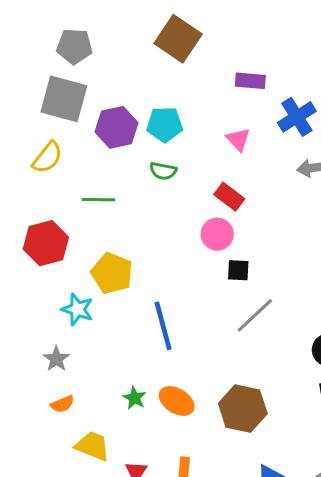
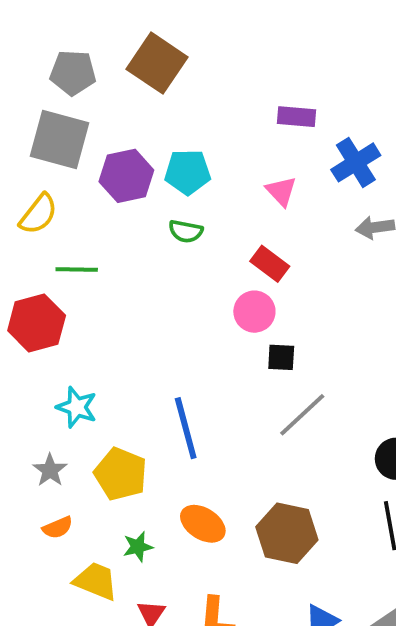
brown square: (178, 39) -> (157, 63), moved
green line: (98, 200) -> (77, 270), moved
yellow pentagon: (112, 273) -> (121, 474), moved
green star: (135, 398) -> (138, 547), moved, turned 30

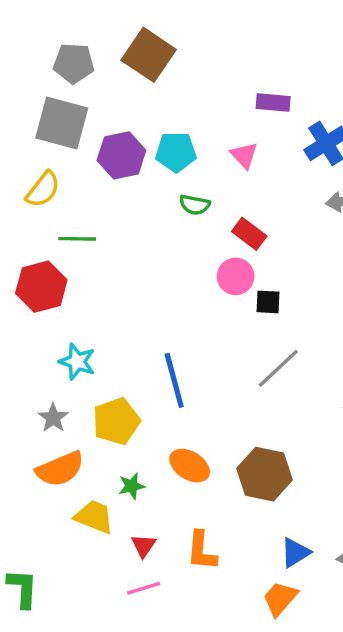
pink triangle: (281, 191) -> (244, 155), moved
green semicircle: (186, 231) -> (195, 205), moved
black square: (281, 357) -> (268, 302), moved
yellow pentagon: (121, 474) -> (116, 421), turned 30
orange semicircle: (58, 528) -> (60, 469), size x1.8

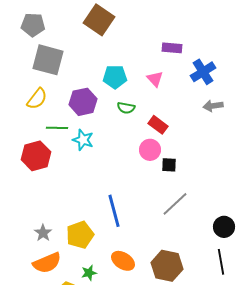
gray pentagon: (74, 63) -> (33, 25), moved
purple hexagon: (121, 155) -> (83, 102), moved
cyan star: (77, 362) -> (83, 140), moved

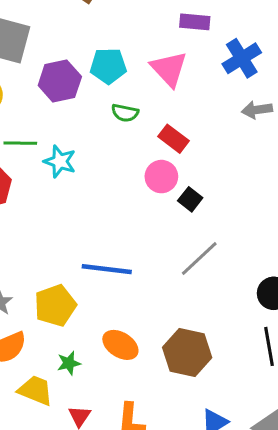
pink triangle: (155, 79) -> (169, 69), size x1.5
purple hexagon: (83, 102) -> (60, 81), moved
black square: (169, 165) -> (190, 199), turned 35
blue line: (114, 211) -> (107, 269), turned -68

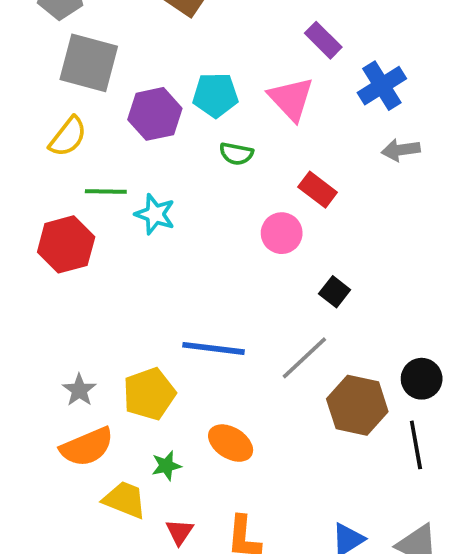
purple rectangle: (195, 22) -> (323, 40), turned 40
red rectangle: (174, 139) -> (318, 190), moved
black square: (190, 199) -> (335, 292), moved
gray line: (199, 258) -> (304, 358), moved
brown hexagon: (187, 352) -> (357, 405), moved

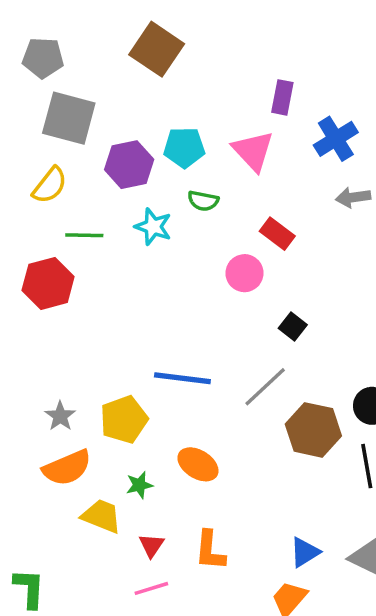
purple rectangle: (323, 40) -> (282, 97), turned 56
cyan star: (155, 214) -> (153, 227), moved

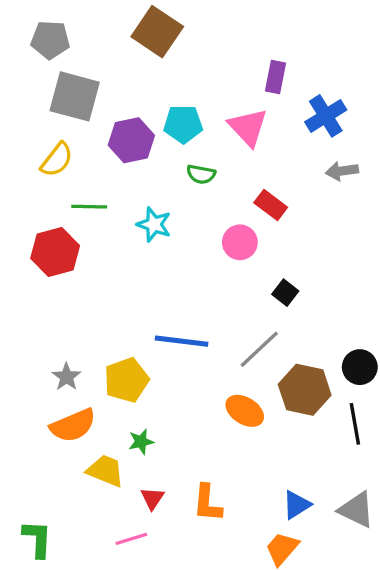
cyan star: (153, 227) -> (154, 224), moved
orange ellipse: (198, 464) -> (245, 411), moved
pink line: (151, 588) -> (131, 539), moved

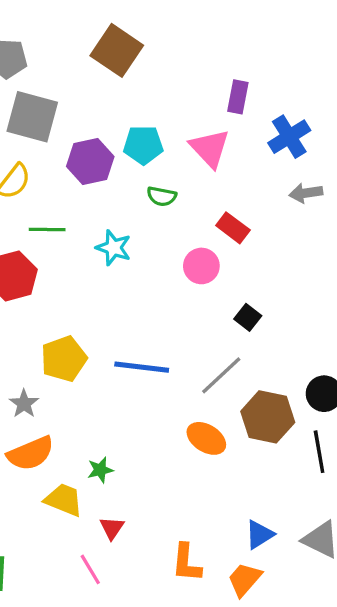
yellow pentagon: (126, 380) -> (64, 359), moved
orange L-shape: (207, 503) -> (186, 563), moved
pink line: (131, 539) -> (90, 569), turned 76

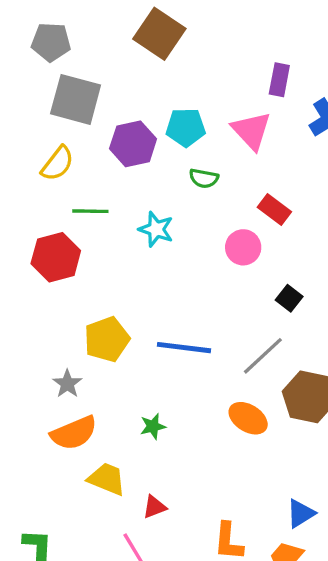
green star: (100, 470) -> (153, 426), moved
red triangle: (112, 528) -> (154, 507), turned 35

